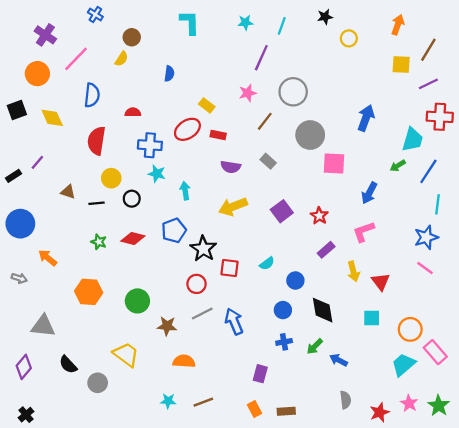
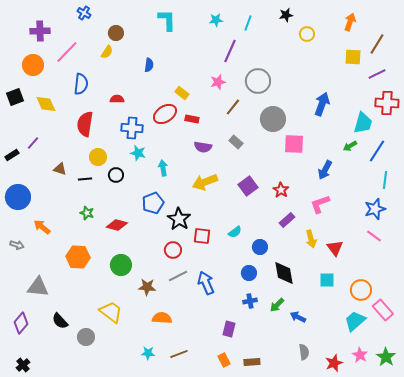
purple cross: (45, 35) -> (40, 31), turned -36
red diamond: (133, 238) -> (117, 225), moved

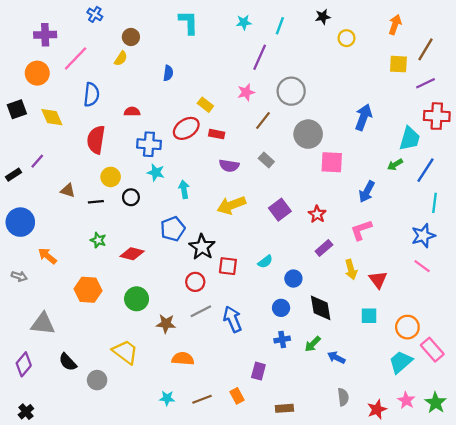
orange rectangle: (224, 360) -> (237, 396), moved

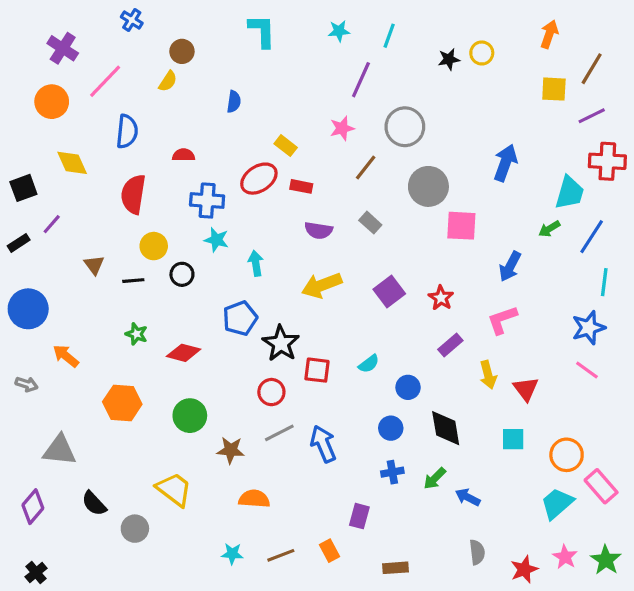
black star: (323, 17) -> (449, 59), moved
purple cross: (45, 35) -> (63, 48), turned 35
black square: (17, 109) -> (23, 188), moved
brown triangle: (68, 190) -> (94, 265), turned 35

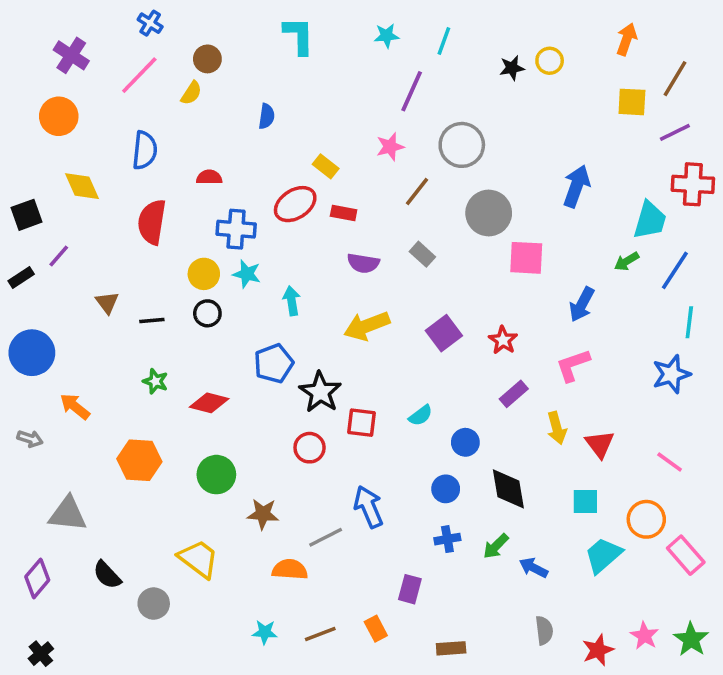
pink line: (105, 81) -> (139, 75), moved
yellow circle: (154, 246) -> (204, 274), moved
pink line: (587, 370) -> (670, 462), moved
gray line: (279, 433) -> (326, 537), moved
cyan trapezoid: (557, 503) -> (603, 555), moved

